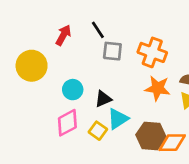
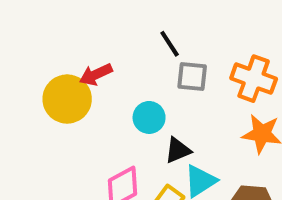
red arrow: (63, 35) -> (96, 74), moved, turned -144
cyan circle: (73, 90) -> (149, 117), moved

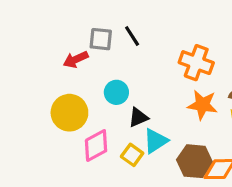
gray square: (192, 76) -> (101, 39), moved
yellow circle: (67, 99) -> (69, 113), moved

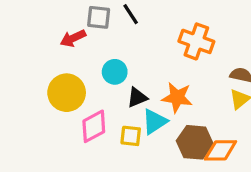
orange star: (202, 105) -> (177, 97), moved
yellow square: (132, 155) -> (131, 136), turned -30

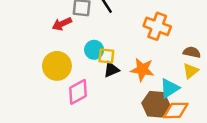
cyan triangle: (155, 122) -> (170, 88), moved
yellow square: (131, 136) -> (106, 56), moved

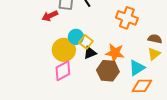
yellow square: (106, 56) -> (86, 42), turned 32
yellow circle: (57, 66) -> (64, 50), moved
brown hexagon: (156, 104) -> (108, 71), moved

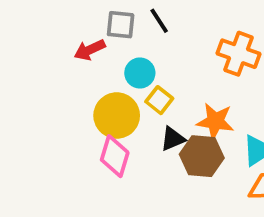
cyan circle: (76, 37) -> (140, 73), moved
black triangle: (90, 53) -> (173, 139), moved
pink diamond: (63, 71) -> (115, 156), turned -45

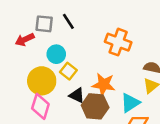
black triangle: (173, 139) -> (77, 95), turned 49

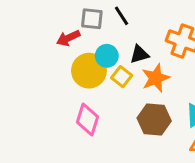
yellow circle: (42, 81) -> (89, 71), moved
orange star: (104, 85) -> (156, 78), moved, turned -30
black triangle: (77, 95) -> (139, 54), moved, turned -42

